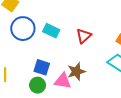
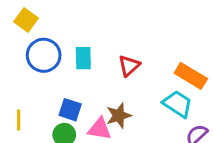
cyan rectangle: (51, 31) -> (83, 58), turned 63

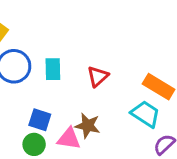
brown star: (119, 116) -> (88, 126), turned 30

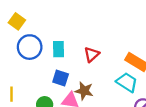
blue square: (40, 120) -> (61, 78), moved

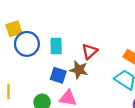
yellow square: (17, 21) -> (14, 29), moved, turned 35
brown star: (84, 91) -> (79, 70), moved

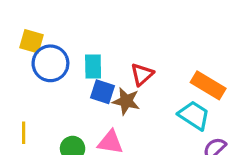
yellow square: (14, 29) -> (32, 41), turned 35
blue square: (58, 75) -> (102, 92), moved

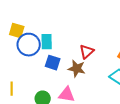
cyan rectangle: (93, 66) -> (47, 42), moved
blue square: (102, 92) -> (53, 63), moved

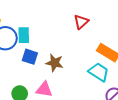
red triangle: (87, 52) -> (81, 22), moved

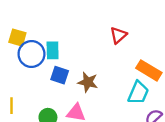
cyan trapezoid: (99, 72) -> (138, 93), turned 80

